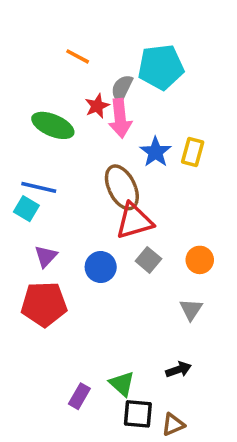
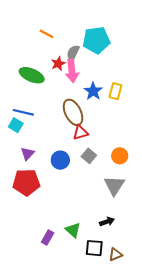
red triangle: (134, 221) -> (80, 132), size x0.7
gray triangle: (191, 309) -> (114, 186), size x1.5
black square: (138, 414) -> (94, 248), moved
brown triangle: (173, 424) -> (115, 254), moved

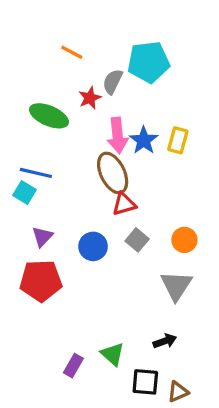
pink arrow: (72, 71) -> (118, 135), moved

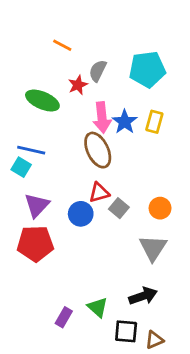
cyan pentagon: (149, 62) -> (147, 69), moved
red triangle: (124, 204) -> (99, 193), moved
purple triangle: (42, 237) -> (37, 205), size x1.4
black arrow: (165, 341) -> (143, 296), size x1.4

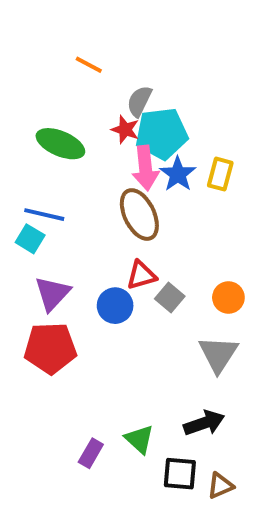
cyan pentagon: (147, 69) -> (162, 134), moved
red star: (78, 85) -> (125, 130), moved, turned -30

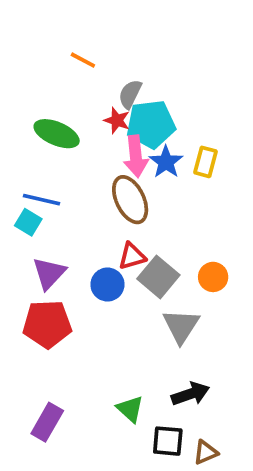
gray square: (170, 298) -> (158, 277), size x1.5
gray triangle: (218, 354) -> (181, 326), moved
purple rectangle: (91, 453) -> (47, 422), moved, size x1.4

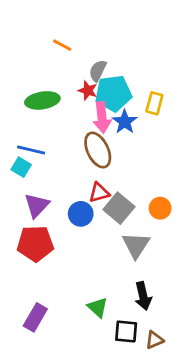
green ellipse: (57, 134) -> (42, 100), turned -32
yellow rectangle: (206, 162) -> (154, 103), moved
black arrow: (190, 394) -> (143, 296), turned 96

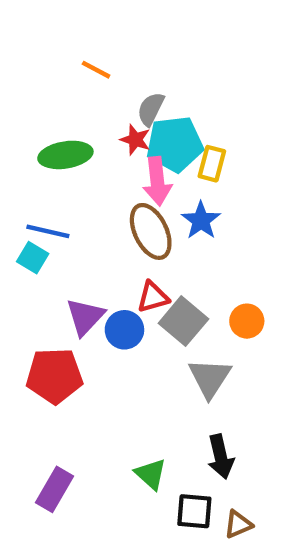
yellow rectangle: (154, 103) -> (212, 164), moved
blue star: (125, 122) -> (201, 221), moved
purple triangle: (37, 205) -> (85, 317), moved

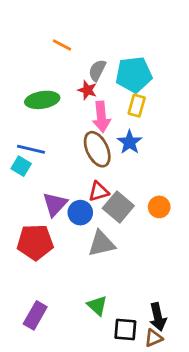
cyan pentagon: (175, 144) -> (134, 75), moved
gray triangle: (210, 378) -> (101, 244), moved, turned 44
black arrow: (221, 457) -> (158, 317), moved

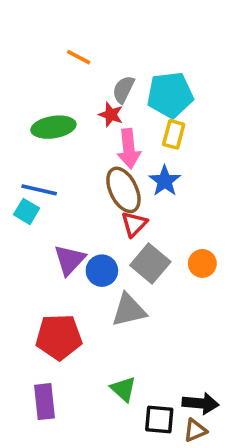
red triangle: (99, 191) -> (134, 224), moved, turned -30
red pentagon: (35, 242) -> (59, 337), moved
purple rectangle: (35, 315) -> (45, 402), turned -36
black arrow: (158, 317) -> (201, 403), turned -72

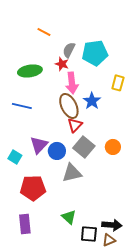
yellow rectangle: (174, 134) -> (118, 83), moved
cyan square: (27, 211) -> (15, 157), moved

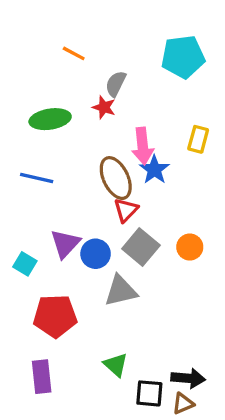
cyan pentagon: (95, 53) -> (183, 57), moved
pink arrow: (72, 83) -> (143, 146), moved

